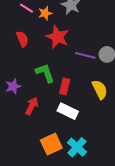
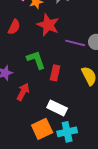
red semicircle: (22, 39) -> (14, 27), turned 49
white rectangle: (68, 111) -> (57, 108), moved
cyan cross: (77, 147) -> (67, 132), turned 36

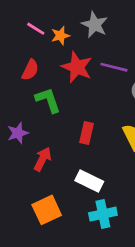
purple line: (75, 43) -> (114, 67), moved
green L-shape: (36, 60) -> (48, 100), moved
orange square: (42, 129) -> (47, 210), moved

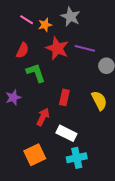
red arrow: (43, 159) -> (43, 117), moved

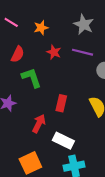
gray star: (71, 17) -> (84, 24), moved
pink line: (27, 20) -> (11, 22), moved
red star: (57, 48) -> (54, 52), size x0.6

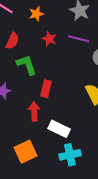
red rectangle: (61, 103) -> (46, 89), moved
red arrow: (39, 124) -> (34, 111), turned -30

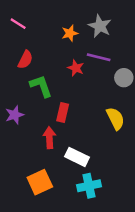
orange star: (36, 14) -> (70, 33), moved
red star: (49, 39) -> (76, 68), moved

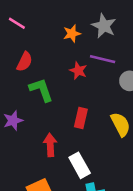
red rectangle: (63, 112) -> (81, 118), moved
white rectangle: (77, 157) -> (80, 165), turned 35

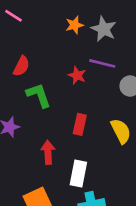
pink line: (17, 23) -> (14, 16), moved
orange star: (72, 34) -> (74, 25), moved
white rectangle: (80, 165) -> (78, 173), turned 40

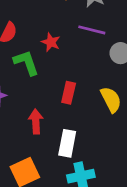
red star: (77, 75) -> (51, 42), moved

